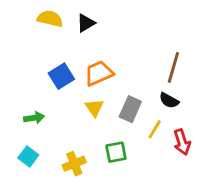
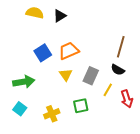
green arrow: (34, 118) -> (24, 82), size x1.5

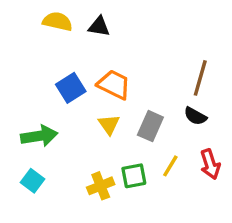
black triangle: (60, 16) -> (99, 26), turned 40
orange trapezoid: (69, 51) -> (114, 85), turned 50
yellow line: (108, 90) -> (170, 166), moved
yellow cross: (52, 114) -> (101, 186), moved

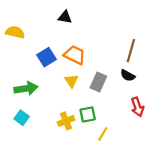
yellow semicircle: (57, 21) -> (15, 32), moved
yellow line: (170, 166) -> (103, 134), moved

